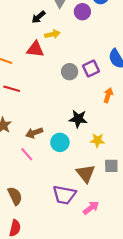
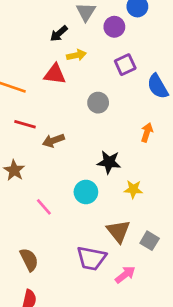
purple square: (91, 68) -> (125, 65), moved
brown arrow: (34, 133) -> (53, 141), moved
gray square: (111, 166) -> (150, 241), moved, turned 32

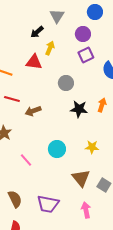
purple circle: (114, 27) -> (83, 34), moved
yellow arrow: (76, 55) -> (50, 48), turned -56
black star: (109, 162) -> (79, 109), moved
purple trapezoid: (91, 258) -> (48, 204), moved
pink arrow: (125, 275) -> (86, 210), turned -63

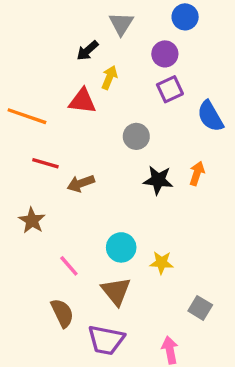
yellow star: (92, 147) -> (162, 263), moved
brown triangle: (81, 178) -> (116, 291), moved
brown semicircle: (15, 199) -> (62, 313), moved

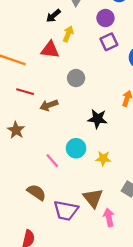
gray circle: (136, 136) -> (76, 78), moved
black star: (158, 180) -> (98, 119), moved
pink line: (69, 266) -> (52, 161), moved
brown triangle: (116, 291) -> (93, 198), moved
brown semicircle: (62, 313) -> (36, 192), turned -30

